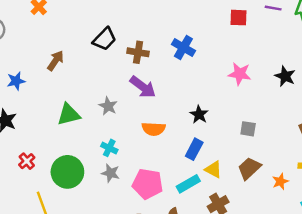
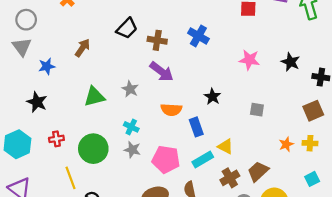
blue rectangle: (194, 149) -> (196, 127), moved, turned -48
red cross: (27, 161) -> (56, 139), turned 32
brown trapezoid: (249, 168) -> (258, 171), moved
orange star: (280, 181) -> (286, 144), moved

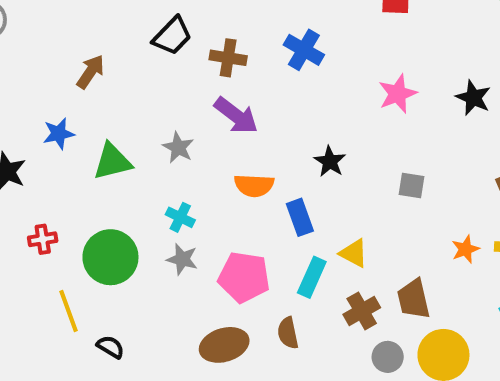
pink star: (249, 60) -> (398, 94), turned -30
blue star: (47, 66) -> (59, 134), moved
cyan rectangle: (203, 159) -> (312, 277), turned -36
brown trapezoid: (258, 171) -> (414, 299), turned -60

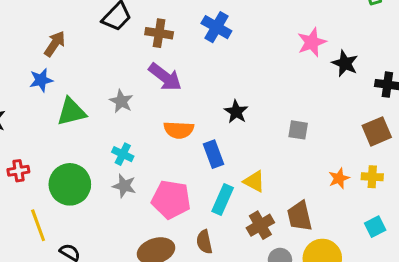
pink star: (398, 94) -> (312, 42), moved
blue star: (59, 134) -> (41, 80), moved

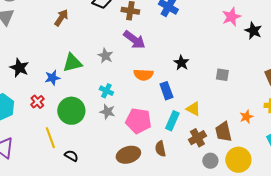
blue star: (41, 80) -> (52, 78), moved
red cross: (18, 171) -> (37, 102), turned -32
orange star: (339, 178) -> (246, 117), moved

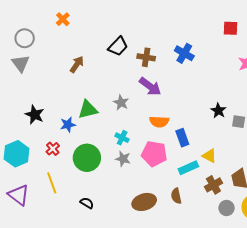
black star: (181, 63) -> (218, 111), moved
pink pentagon: (138, 121) -> (154, 154), moved
cyan rectangle: (172, 121) -> (188, 168), turned 42
yellow line: (50, 138) -> (52, 183), moved

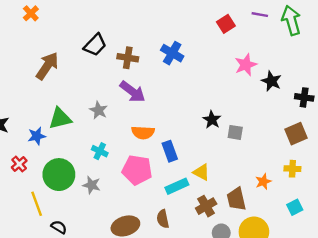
red square: (231, 28) -> (226, 24), turned -35
brown arrow: (77, 64) -> (47, 66), size x1.4
gray star: (123, 159) -> (92, 185), moved
yellow line: (52, 183) -> (37, 204), moved

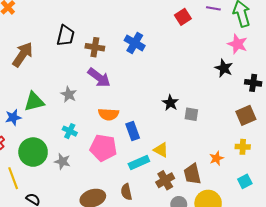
black trapezoid: (95, 45) -> (66, 36), turned -30
pink star: (246, 65) -> (237, 44), moved, turned -30

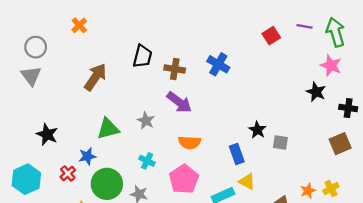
blue star: (13, 117) -> (87, 156), moved
blue rectangle: (133, 131) -> (237, 154), moved
yellow cross: (243, 147) -> (331, 188), moved, turned -32
pink pentagon: (103, 148) -> (184, 179), turned 30

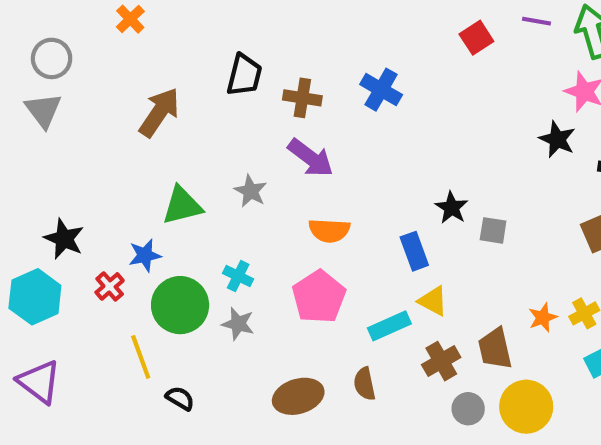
black star: (47, 134) -> (64, 239), moved
cyan cross: (147, 161) -> (238, 276), moved

